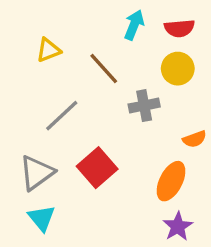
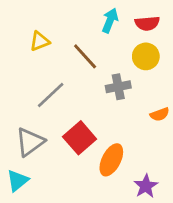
orange ellipse: (171, 181) -> (111, 160), moved
cyan triangle: (42, 218) -> (18, 181), moved, turned 30

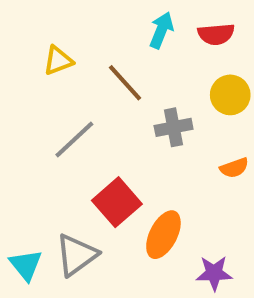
yellow circle: (146, 56) -> (230, 95), moved
gray triangle: (30, 142) -> (76, 255), moved
cyan triangle: (18, 181) -> (26, 265), turned -30
purple star: (146, 186) -> (214, 273), turned 30

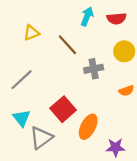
gray line: (74, 139) -> (22, 80), moved
cyan triangle: (26, 265) -> (22, 118), moved

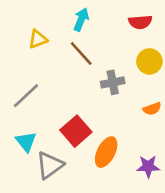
cyan arrow: (87, 16) -> (81, 19), moved
purple star: (115, 147) -> (148, 166), moved

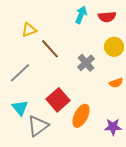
cyan arrow: (81, 19) -> (81, 15), moved
brown line: (81, 54) -> (50, 49), moved
gray cross: (113, 82) -> (86, 63), turned -30

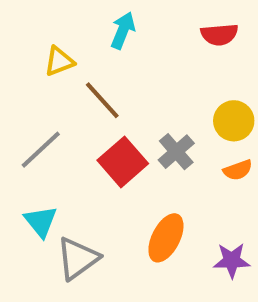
cyan arrow: (81, 15) -> (123, 30), moved
yellow circle: (114, 47) -> (234, 121), moved
gray cross: (86, 63) -> (176, 152), moved
red square: (58, 100) -> (123, 162), moved

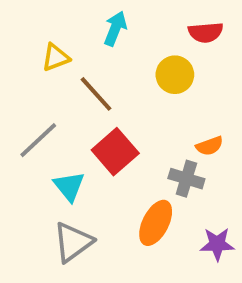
yellow circle: (234, 121) -> (175, 75), moved
gray cross: (176, 152) -> (186, 179), moved, turned -32
orange semicircle: (238, 170) -> (210, 146), moved
cyan triangle: (41, 221) -> (69, 186), moved

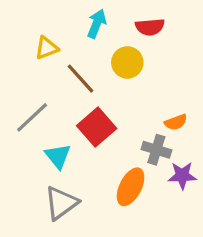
red semicircle: (206, 32) -> (150, 27), moved
yellow circle: (175, 75) -> (127, 62), moved
purple star: (217, 244) -> (182, 175), moved

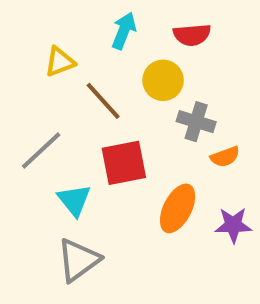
red square: (97, 127) -> (124, 163), turned 30
gray cross: (156, 150) -> (196, 122), moved
orange ellipse: (131, 187) -> (178, 208), moved

